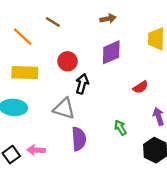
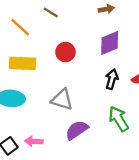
black arrow: (82, 84) -> (112, 79), moved
green arrow: (120, 128) -> (119, 119), size x1.6
purple semicircle: (79, 139) -> (77, 130), turned -120

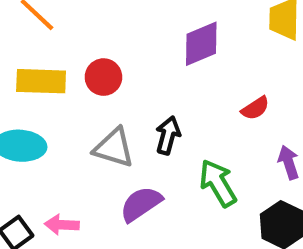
red circle: (65, 52) -> (103, 77), moved
black arrow: (112, 79) -> (168, 135), moved

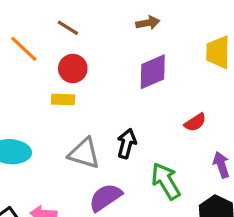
red circle: (103, 77) -> (73, 69), moved
yellow rectangle: (41, 81) -> (63, 99), moved, size x0.6

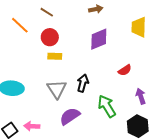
yellow rectangle: (63, 99) -> (55, 56), moved
gray triangle: (84, 153) -> (57, 89), turned 40

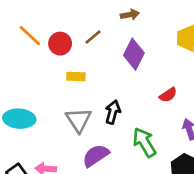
brown line: (47, 12) -> (93, 37), moved, turned -72
red circle: (50, 37) -> (60, 44), moved
purple diamond: (99, 39) -> (134, 54), turned -40

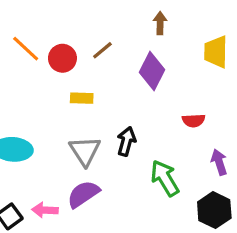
brown arrow: (130, 15) -> (160, 23), moved, turned -78
red semicircle: (168, 95) -> (194, 121), turned 30
purple semicircle: (96, 156) -> (83, 194), moved

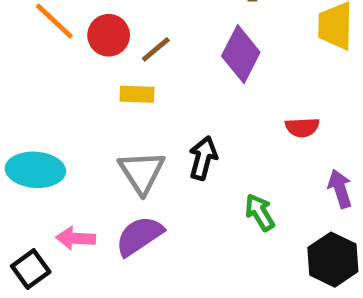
brown line: (102, 50) -> (156, 49), moved
green arrow: (165, 178) -> (260, 212), size x0.7
pink arrow: (45, 210) -> (76, 238), moved

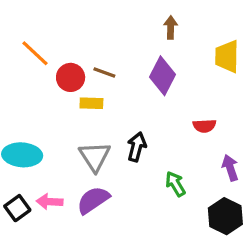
red circle: (109, 35) -> (71, 77), moved
brown line: (156, 49) -> (104, 73), turned 60
black square: (31, 269) -> (17, 208), moved

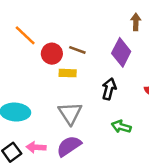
brown arrow: (171, 27) -> (136, 22), moved
black arrow: (137, 147) -> (109, 89), moved
green arrow: (175, 184) -> (121, 127), moved, turned -42

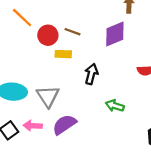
purple diamond: (121, 52) -> (115, 34), turned 40
black arrow: (109, 89) -> (91, 74), moved
gray triangle: (70, 113) -> (48, 96), moved

